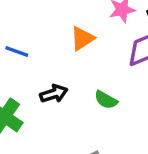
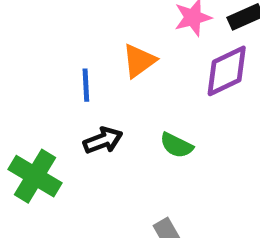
blue line: (17, 51) -> (86, 85), moved, turned 70

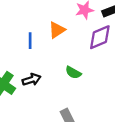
black arrow: (103, 140) -> (32, 80), moved

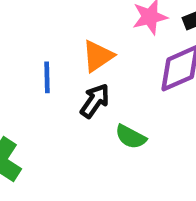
black arrow: (32, 80) -> (95, 101), moved, turned -36

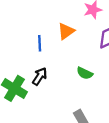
black arrow: (95, 101) -> (40, 76), moved

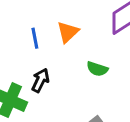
orange triangle: (66, 31) -> (68, 32), moved

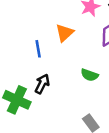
orange triangle: (68, 32) -> (65, 33), moved

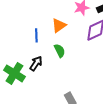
green semicircle: (90, 75) -> (60, 51), moved, turned -144

